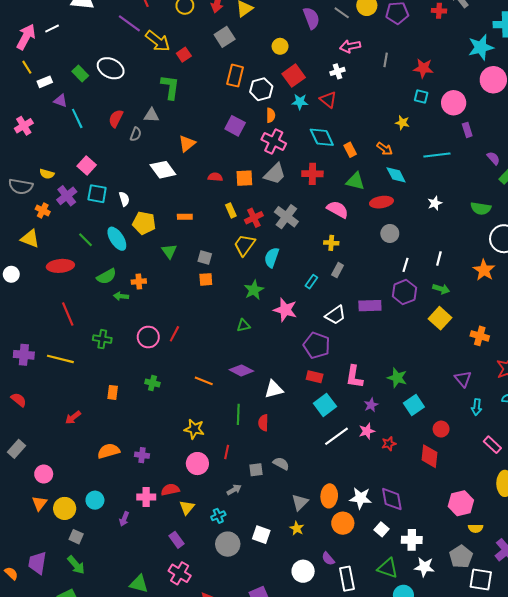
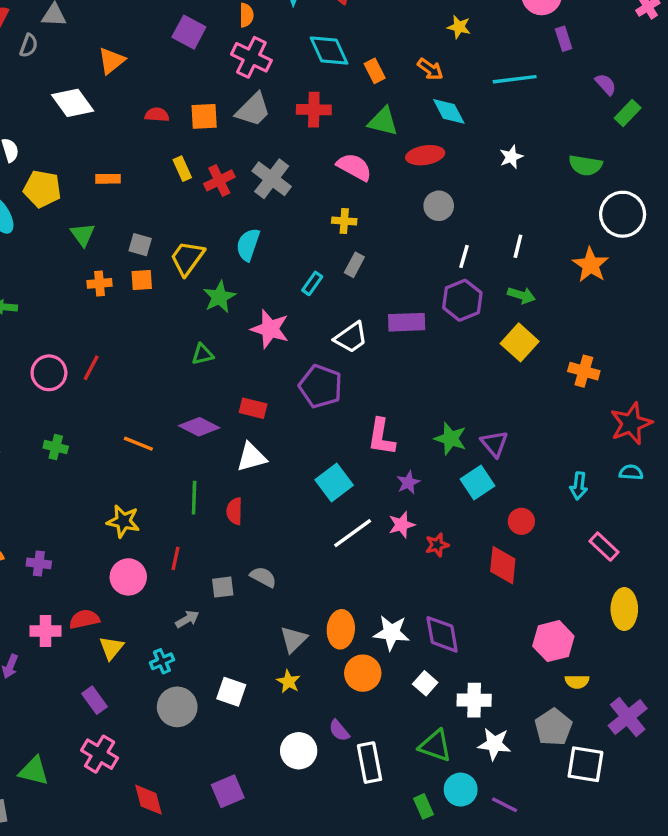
yellow trapezoid: (244, 245) -> (187, 258), moved
orange cross: (139, 282) -> (100, 283), moved
red rectangle: (315, 377) -> (253, 408), moved
purple triangle: (463, 379) -> (494, 444), moved

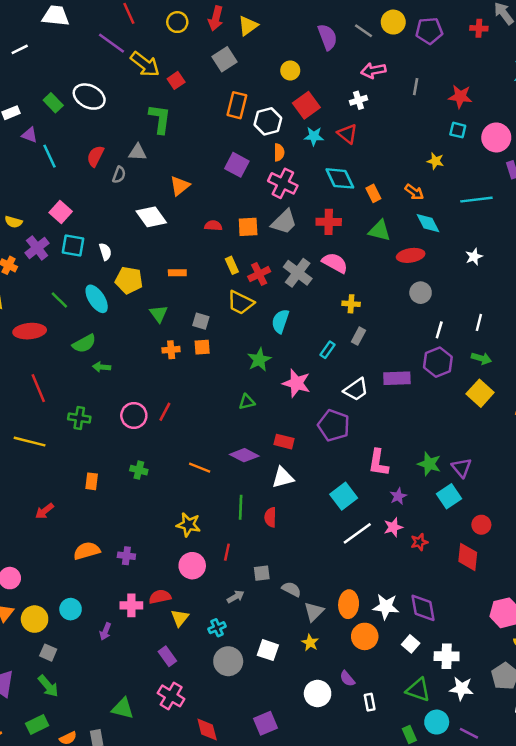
pink semicircle: (354, 167) -> (335, 263), moved
yellow trapezoid: (187, 258) -> (241, 303), moved, turned -100
gray semicircle: (263, 577) -> (291, 589), moved
white rectangle: (370, 763) -> (370, 702), size x0.6

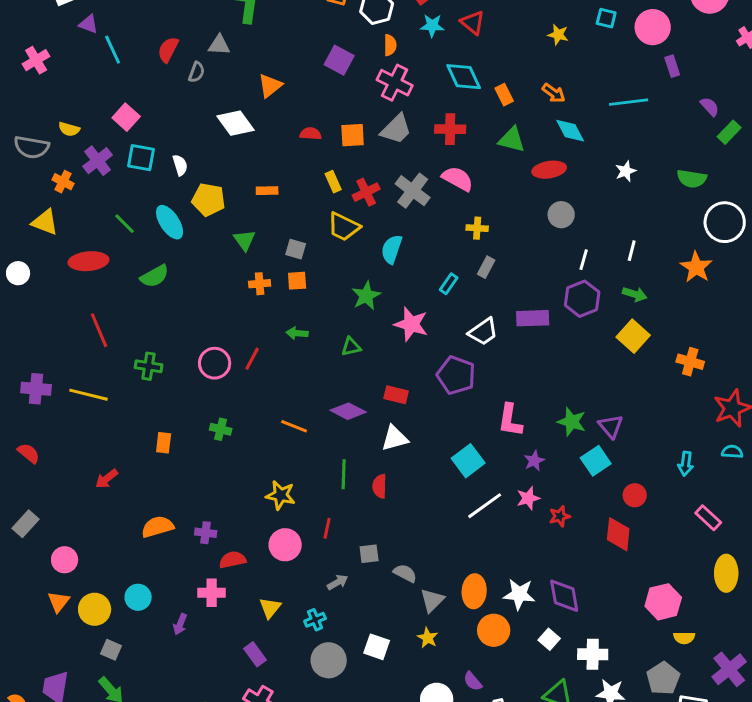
yellow star: (435, 161) -> (558, 35), moved
green arrow: (102, 367) -> (297, 333), moved
red semicircle: (160, 597) -> (233, 560), moved

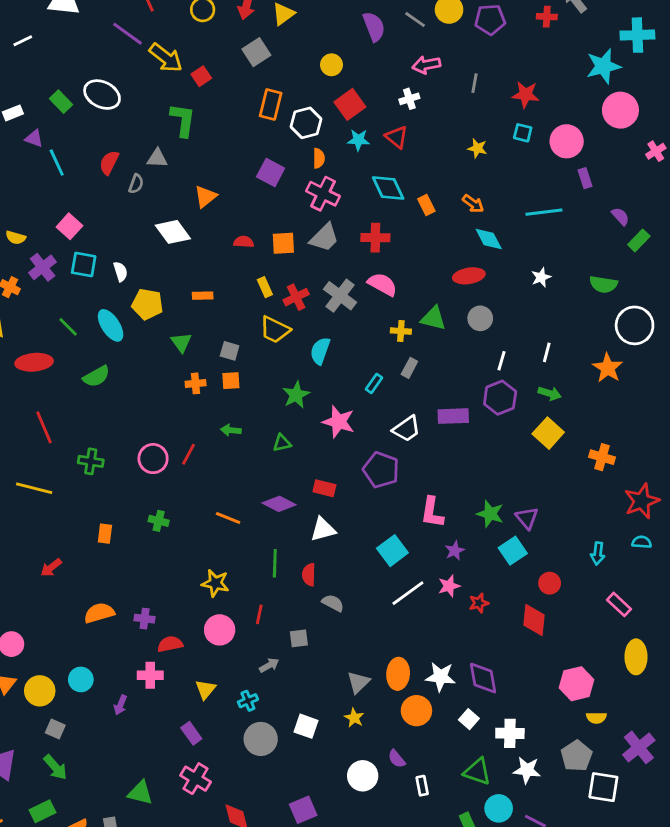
green triangle: (512, 140) -> (433, 318), moved
gray semicircle: (405, 573) -> (333, 603), moved

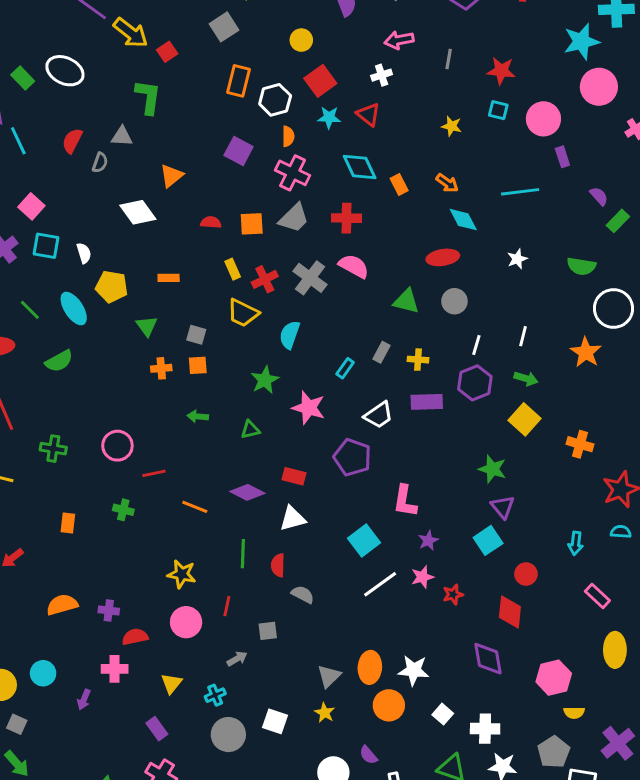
yellow cross: (401, 331) -> (418, 360), moved
red line: (188, 454) -> (154, 473), moved, turned 50
green star: (490, 514) -> (492, 469), moved
purple diamond: (483, 678) -> (488, 659), moved

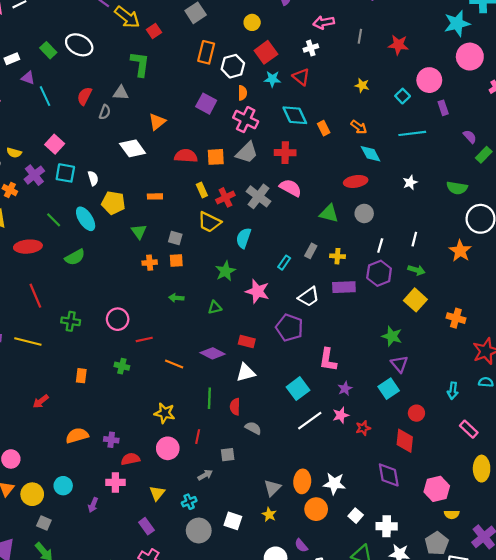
cyan square: (498, 110) -> (403, 96), moved, turned 32
red semicircle: (211, 222) -> (186, 156), size x1.5

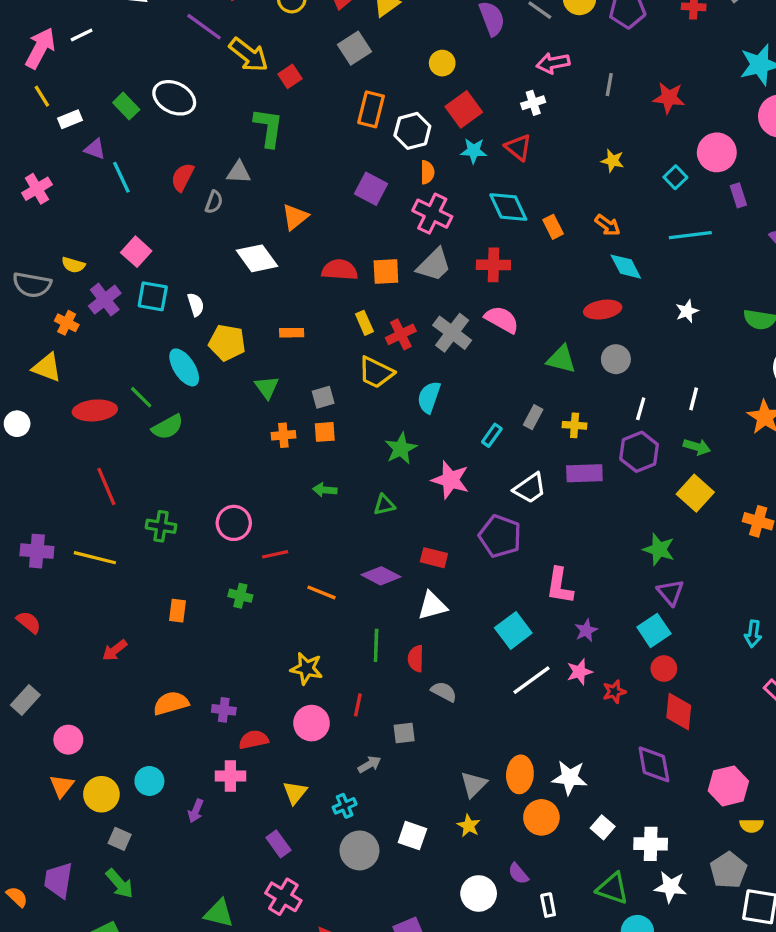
green line: (54, 220) -> (141, 397), moved
gray square: (175, 238) -> (323, 397), turned -32
red circle: (416, 413) -> (664, 669), moved

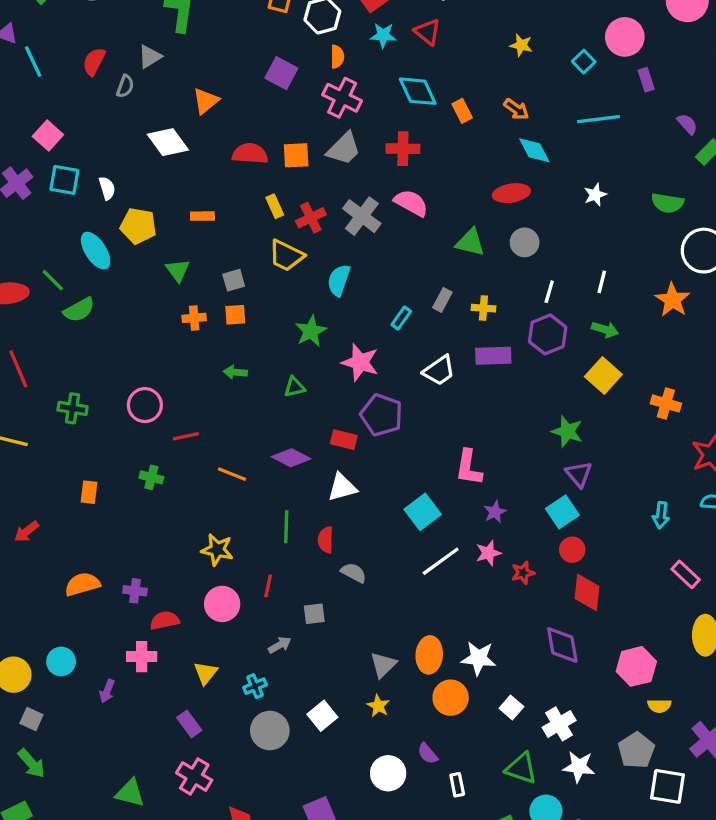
gray triangle: (239, 172) -> (150, 57), turned -35
purple pentagon: (500, 536) -> (382, 415), moved
white square: (412, 836) -> (322, 716), turned 32
white cross: (651, 844) -> (559, 724), turned -32

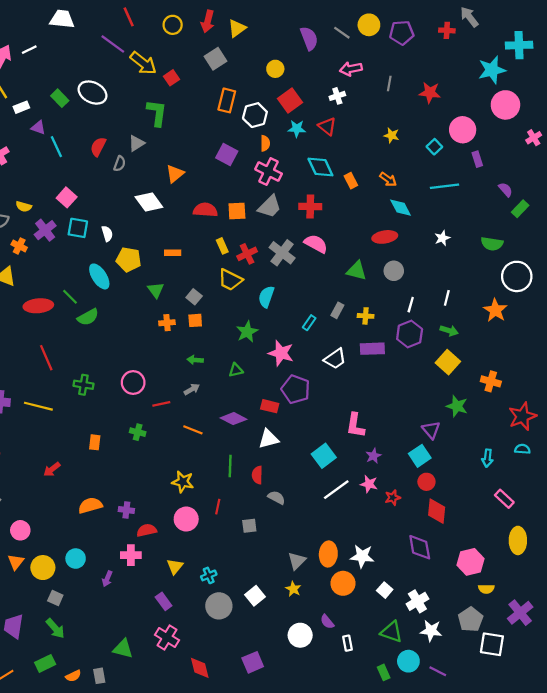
gray square: (234, 280) -> (194, 297), turned -35
green star: (567, 431) -> (457, 406), moved
pink star: (488, 553) -> (369, 484), turned 30
gray arrow: (280, 645) -> (192, 389), moved

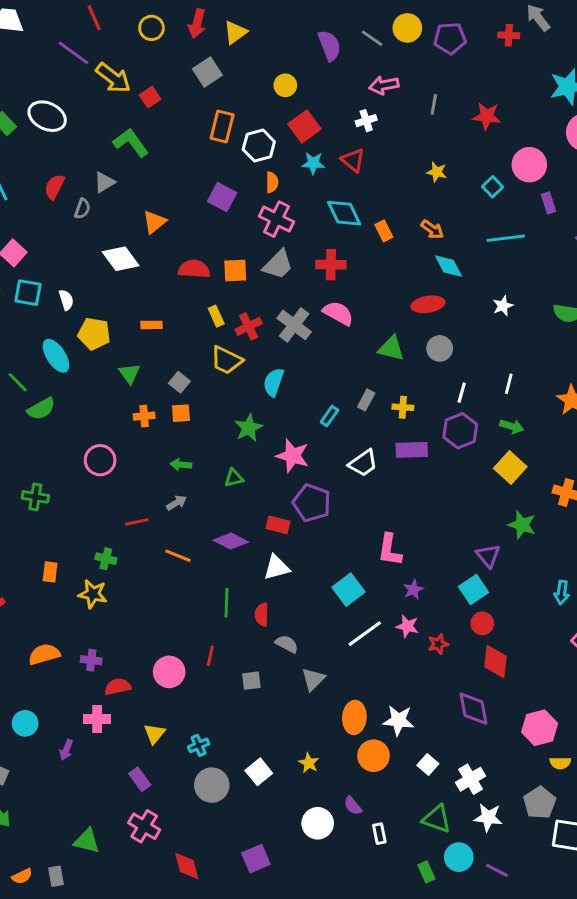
green L-shape: (157, 113) -> (131, 143), turned -44
pink circle: (133, 382) -> (100, 460), moved
yellow star: (183, 482) -> (93, 594), moved
gray triangle: (297, 561) -> (313, 679), moved

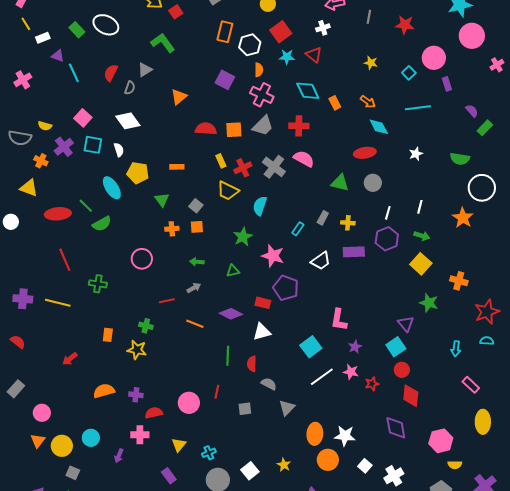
white diamond: (121, 259) -> (128, 121), moved

